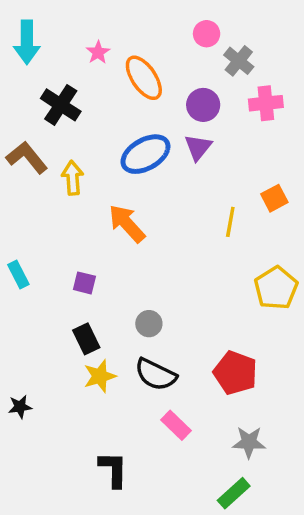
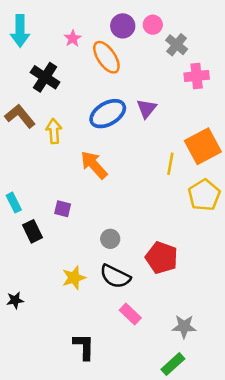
purple circle: (203, 105) -> (123, 26), moved
orange square: (274, 198) -> (203, 146), size x1.8
yellow pentagon: (276, 288) -> (204, 195), moved
black rectangle: (86, 339) -> (33, 231), moved
red pentagon: (235, 373) -> (162, 258), moved

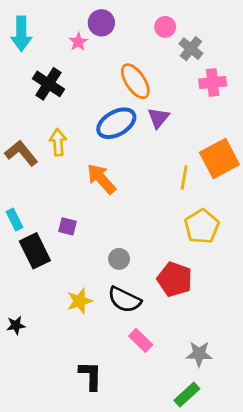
purple circle: (123, 26) -> (101, 23), moved
orange ellipse: (106, 57) -> (135, 81), moved
brown L-shape: (20, 116) -> (21, 153), moved
yellow pentagon: (204, 195) -> (202, 226), moved
black rectangle: (33, 231) -> (35, 251), size x1.4

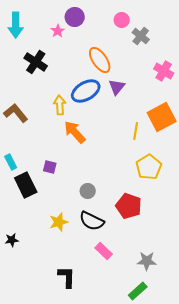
pink cross: (213, 83) -> (164, 71), moved, turned 36
yellow arrow: (58, 142) -> (60, 105), moved

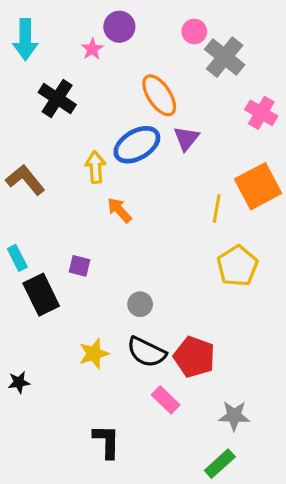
gray cross: (141, 36) -> (225, 57), size x1.4
orange arrow: (75, 132) -> (119, 210), size x0.7
red pentagon: (129, 206) -> (194, 357), moved

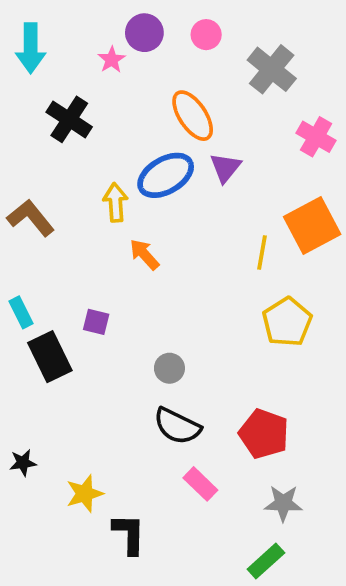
pink circle: (194, 31) -> (206, 35), moved
yellow star: (94, 354) -> (85, 494), moved
red pentagon: (194, 357) -> (264, 434), moved

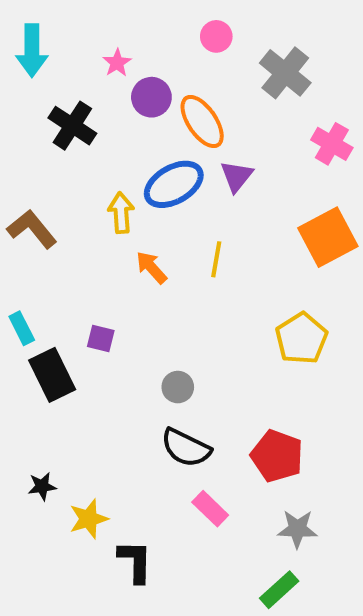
purple circle: (144, 33) -> (151, 97), moved
yellow line: (262, 253) -> (216, 259), moved
black star: (23, 463) -> (42, 486), moved

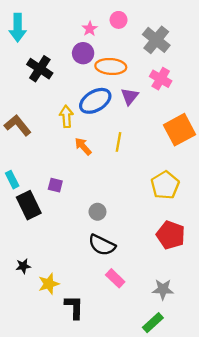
pink star: (117, 63) -> (90, 29), moved
orange ellipse: (202, 122) -> (111, 66), turned -52
pink cross: (332, 144) -> (161, 79), moved
red pentagon: (277, 456) -> (171, 235), moved

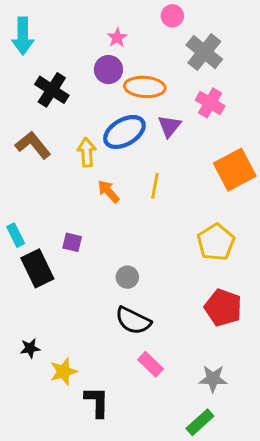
pink circle: (119, 20) -> (172, 16), moved
brown L-shape: (18, 125) -> (33, 145), moved

